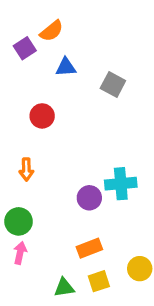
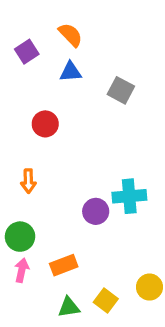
orange semicircle: (52, 31) -> (70, 35), moved, turned -95
orange rectangle: (89, 248) -> (64, 265), moved
yellow square: (99, 281) -> (106, 300), turned -35

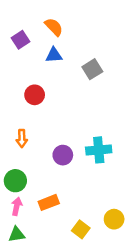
gray square: (121, 90) -> (92, 69), turned 30
purple circle: (96, 211) -> (63, 155), moved
green triangle: (69, 307) -> (17, 235), moved

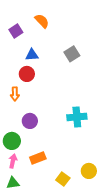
blue triangle: (54, 55) -> (32, 55), moved
orange arrow: (22, 138) -> (15, 94), moved
purple circle: (63, 155) -> (30, 121), moved

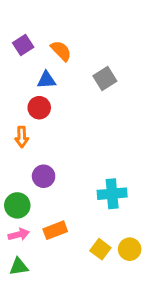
orange semicircle: (42, 21) -> (61, 51), moved
cyan cross: (77, 117) -> (112, 194), moved
pink arrow: (13, 161) -> (19, 235), turned 64
yellow square: (63, 179) -> (100, 249), moved

